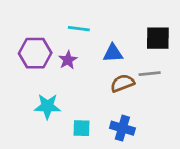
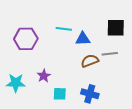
cyan line: (79, 29) -> (64, 29), moved
purple star: (68, 60) -> (44, 76), moved
cyan star: (47, 106) -> (16, 83), moved

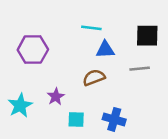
cyan line: (64, 29) -> (91, 28), moved
brown semicircle: (90, 61) -> (94, 78), moved
cyan star: (16, 83) -> (20, 105), turned -30

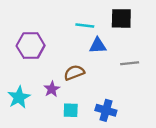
black square: (147, 36) -> (121, 18), moved
brown semicircle: (94, 78) -> (74, 73), moved

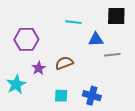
black square: (121, 18) -> (116, 16), moved
blue triangle: (98, 46) -> (96, 39), moved
purple star: (52, 89) -> (39, 68), moved

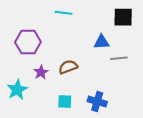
cyan line: (73, 22) -> (64, 13), moved

